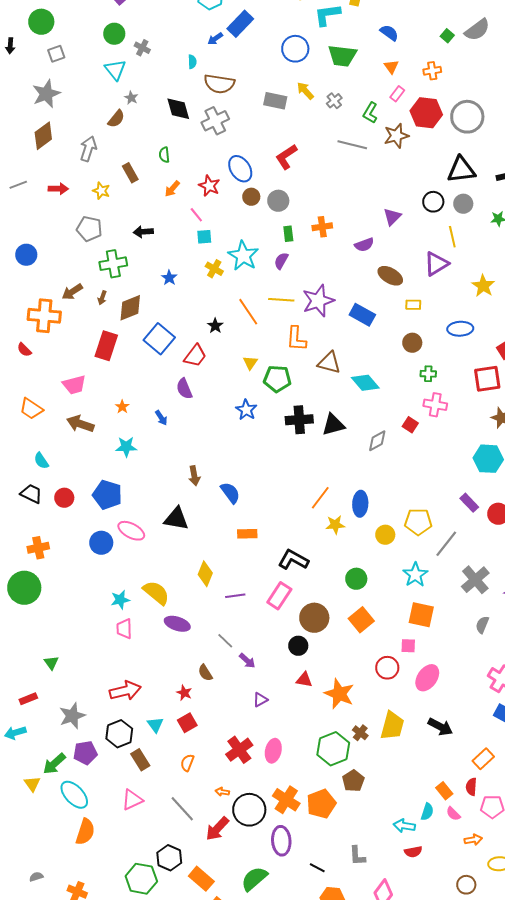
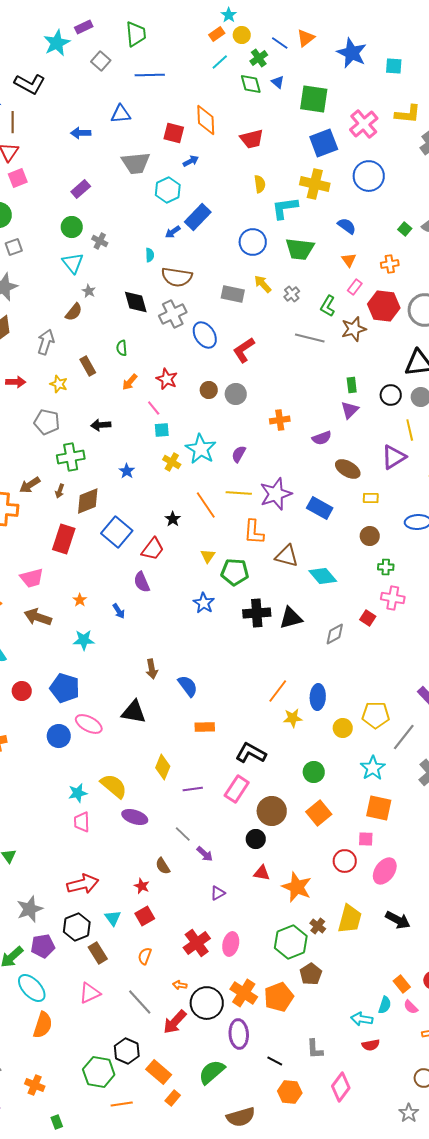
blue ellipse: (240, 169) -> (205, 335), moved
green rectangle: (288, 234) -> (352, 385), moved

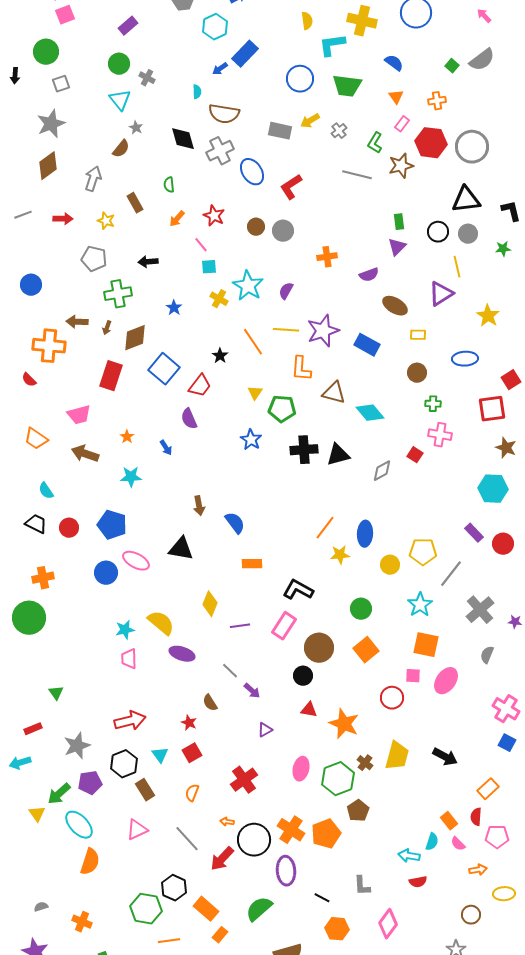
yellow arrow: (263, 284) -> (310, 121), turned -78
brown arrow: (30, 485) -> (77, 322), turned 35
pink ellipse: (385, 871) -> (446, 681), moved
pink ellipse: (231, 944) -> (301, 769), moved

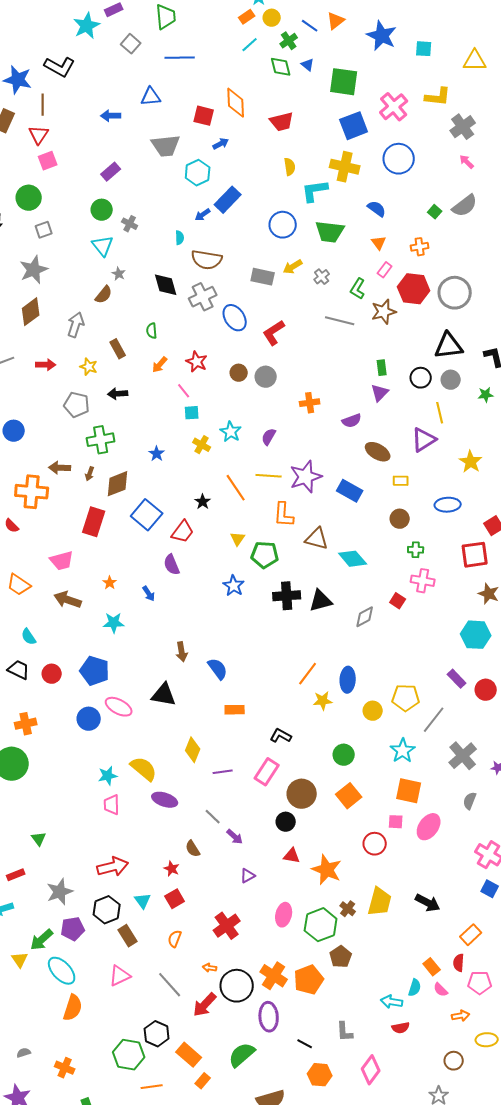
black arrow: (148, 262) -> (118, 394), moved
cyan star: (248, 286) -> (231, 432), size x0.7
black L-shape: (298, 590) -> (281, 736), size x0.7

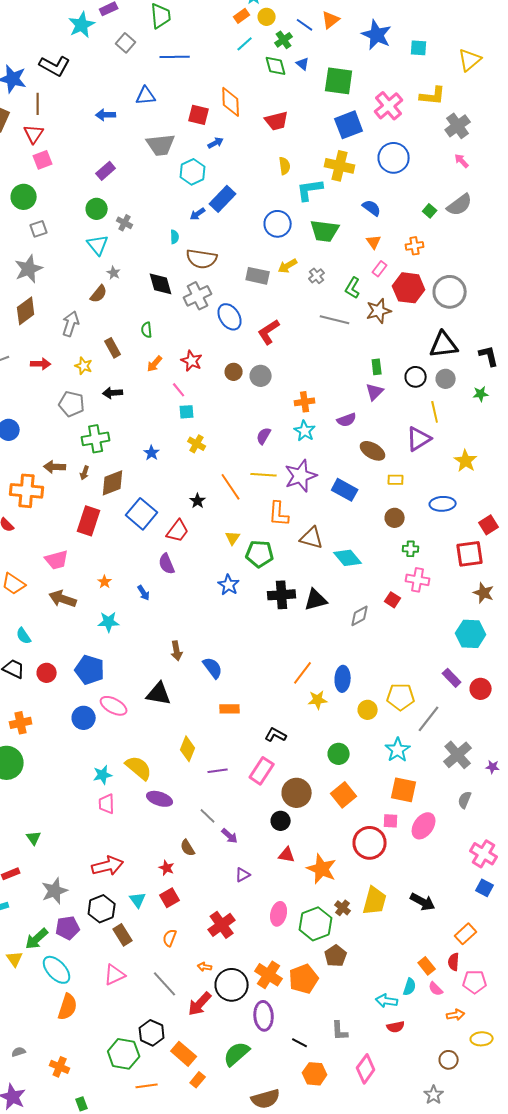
yellow triangle: (475, 61) -> (470, 60), turned -40
cyan star: (231, 432) -> (305, 431), moved
red circle: (375, 844) -> (370, 843), size x1.4

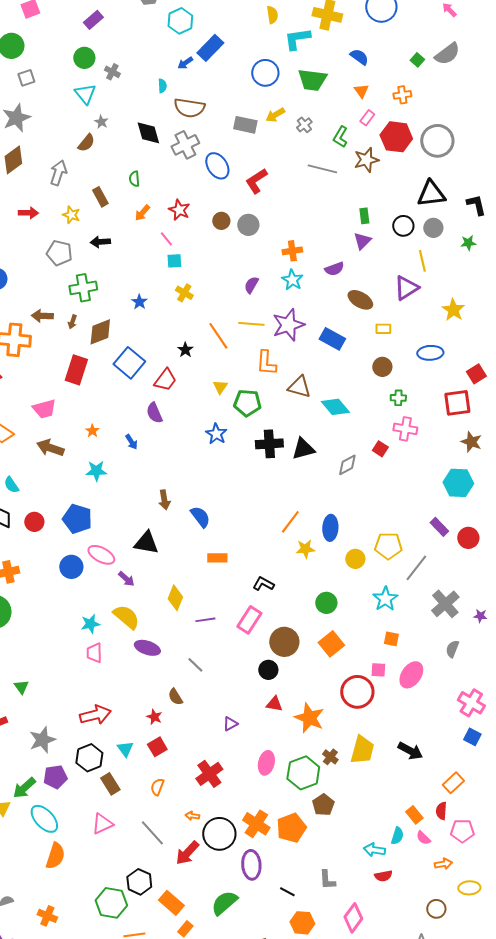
orange square: (404, 790) -> (391, 639), size x0.6
purple arrow: (230, 836) -> (126, 579), moved

